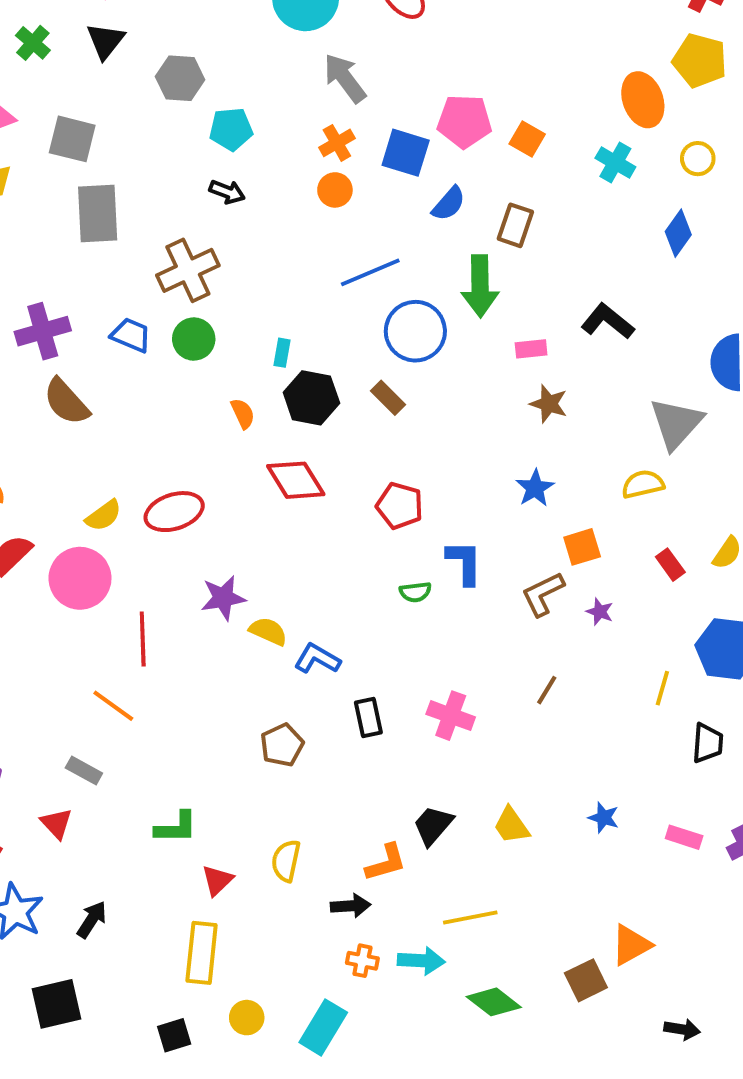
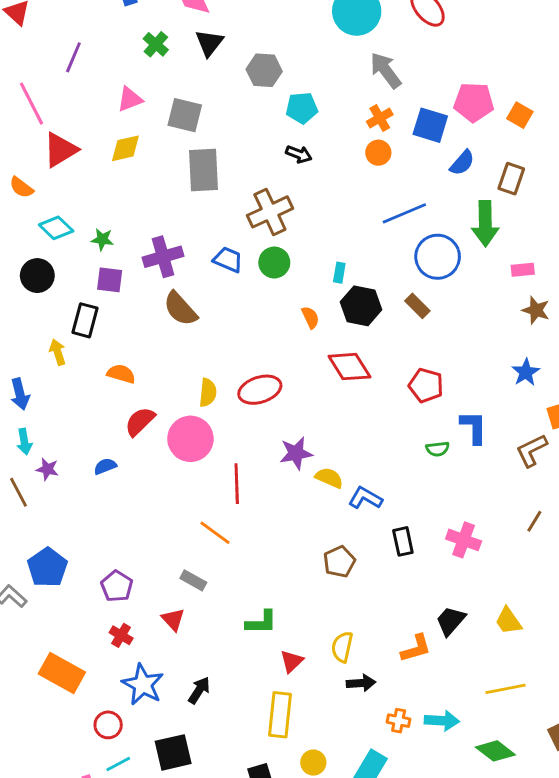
yellow semicircle: (104, 516) -> (208, 393), turned -48
black arrow: (351, 906) -> (361, 683), moved
yellow line: (470, 918) -> (505, 689), moved

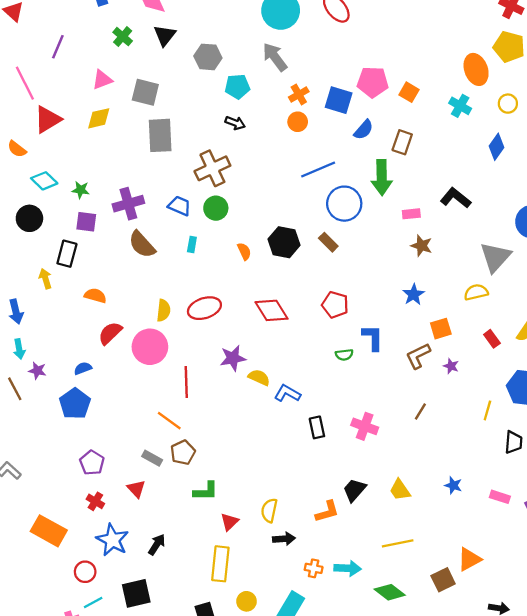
gray arrow: (386, 70) -> (275, 57), moved
cyan rectangle: (339, 273) -> (192, 244), moved
red diamond: (349, 367) -> (272, 310), moved
brown pentagon: (339, 562) -> (183, 452), moved
blue pentagon: (47, 567) -> (75, 404), moved

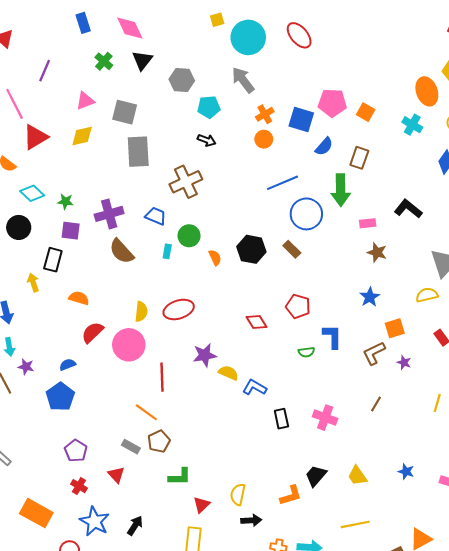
green circle: (216, 208) -> (189, 236), moved
red diamond: (272, 310) -> (257, 322), moved, size x0.7

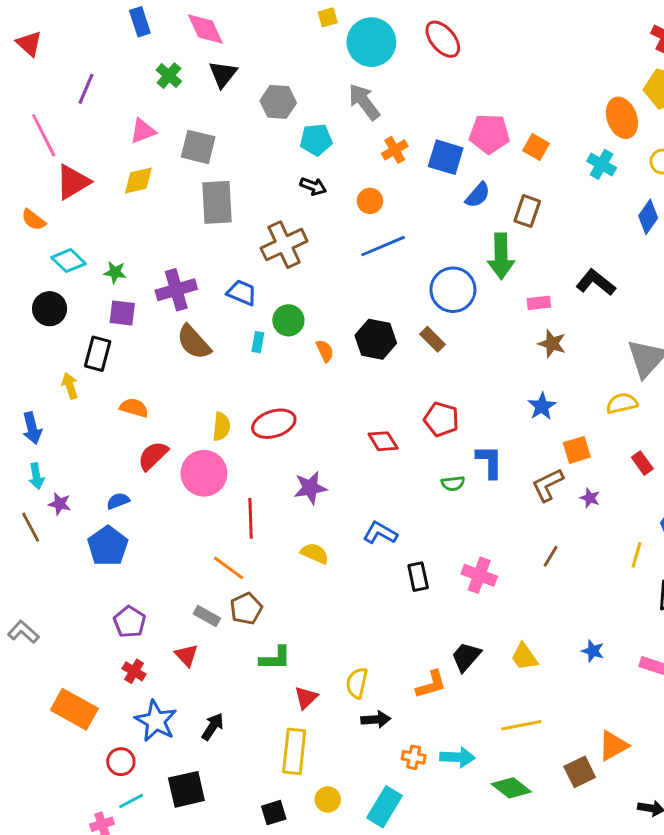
orange circle: (264, 139) -> (370, 201), moved
blue line: (282, 183) -> (383, 246), moved
yellow semicircle: (228, 373) -> (315, 553), moved

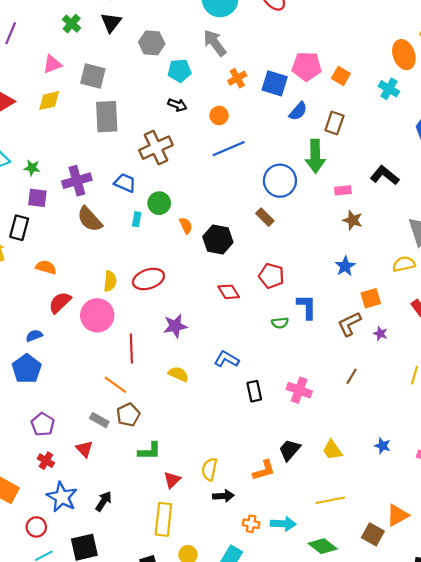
black hexagon: (376, 339) -> (218, 239), moved
brown square: (580, 772) -> (373, 534), turned -35

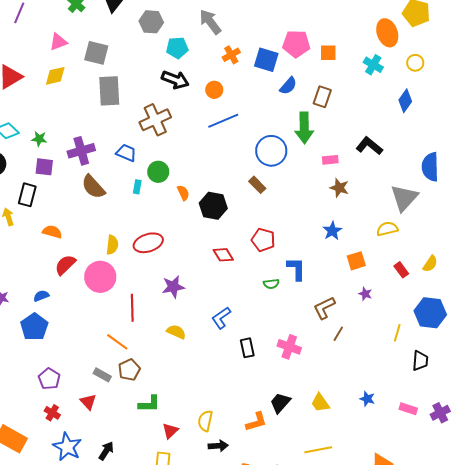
orange square: (341, 76) -> (328, 53), turned -30
black arrow: (177, 105) -> (175, 80), size x1.5
brown L-shape: (349, 324) -> (324, 308), moved
blue L-shape: (226, 359) -> (221, 318), turned -65

